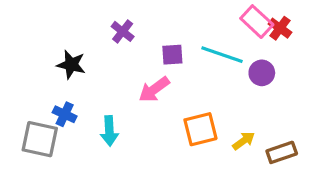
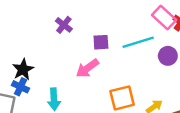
cyan line: (222, 55) -> (138, 42), turned -36
black star: (71, 65) -> (23, 69), moved, turned 30

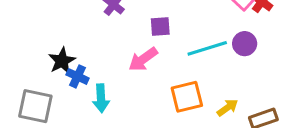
cyan line: (138, 42) -> (207, 48), moved
blue cross: (20, 87) -> (78, 76), moved

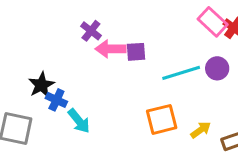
pink arrow: (143, 59) -> (111, 49), moved, turned 36
cyan arrow: (101, 98) -> (79, 121), turned -36

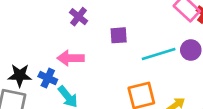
pink arrow: (111, 49) -> (71, 58), moved
black star: (41, 85) -> (20, 75), moved, turned 30

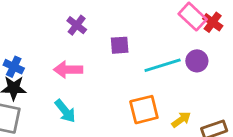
blue cross: (48, 78) -> (14, 67), moved

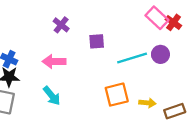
yellow arrow: (181, 120) -> (147, 103), turned 42

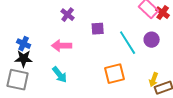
cyan line: (132, 58) -> (128, 43), turned 75
yellow arrow: (147, 103) -> (154, 80), moved, turned 104

